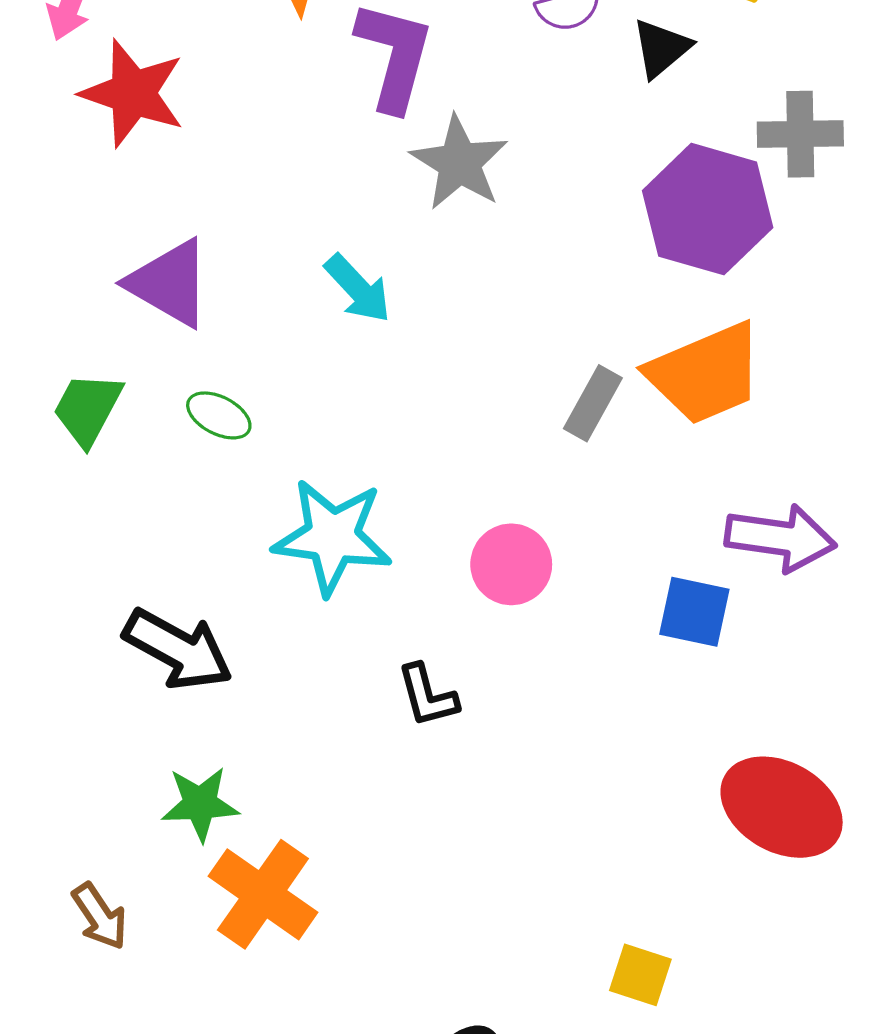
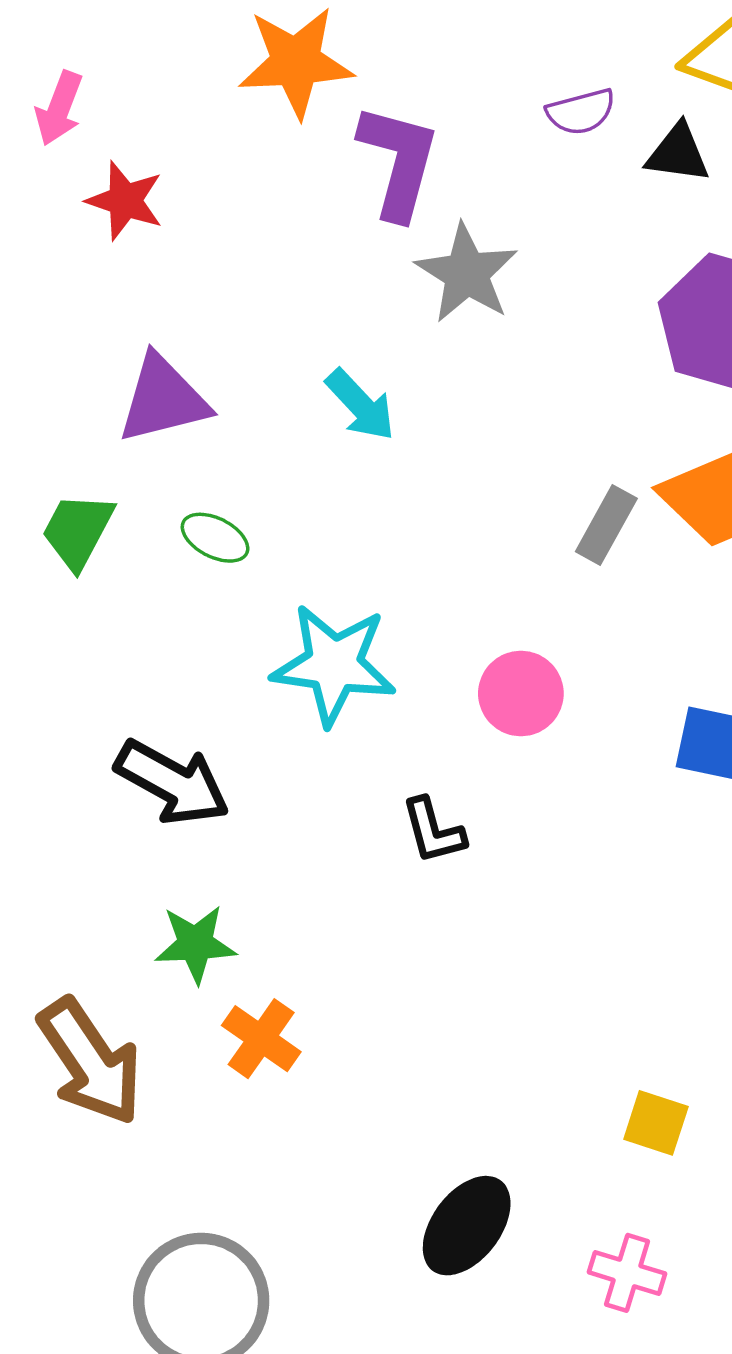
black triangle: (661, 48) -> (678, 153), turned 48
red star: (133, 93) -> (125, 201), size x0.7
purple triangle: (169, 283) -> (163, 399), turned -44
orange cross: (263, 894) -> (261, 1039), size x0.7
brown arrow: (100, 916) -> (90, 1062), size x1.8

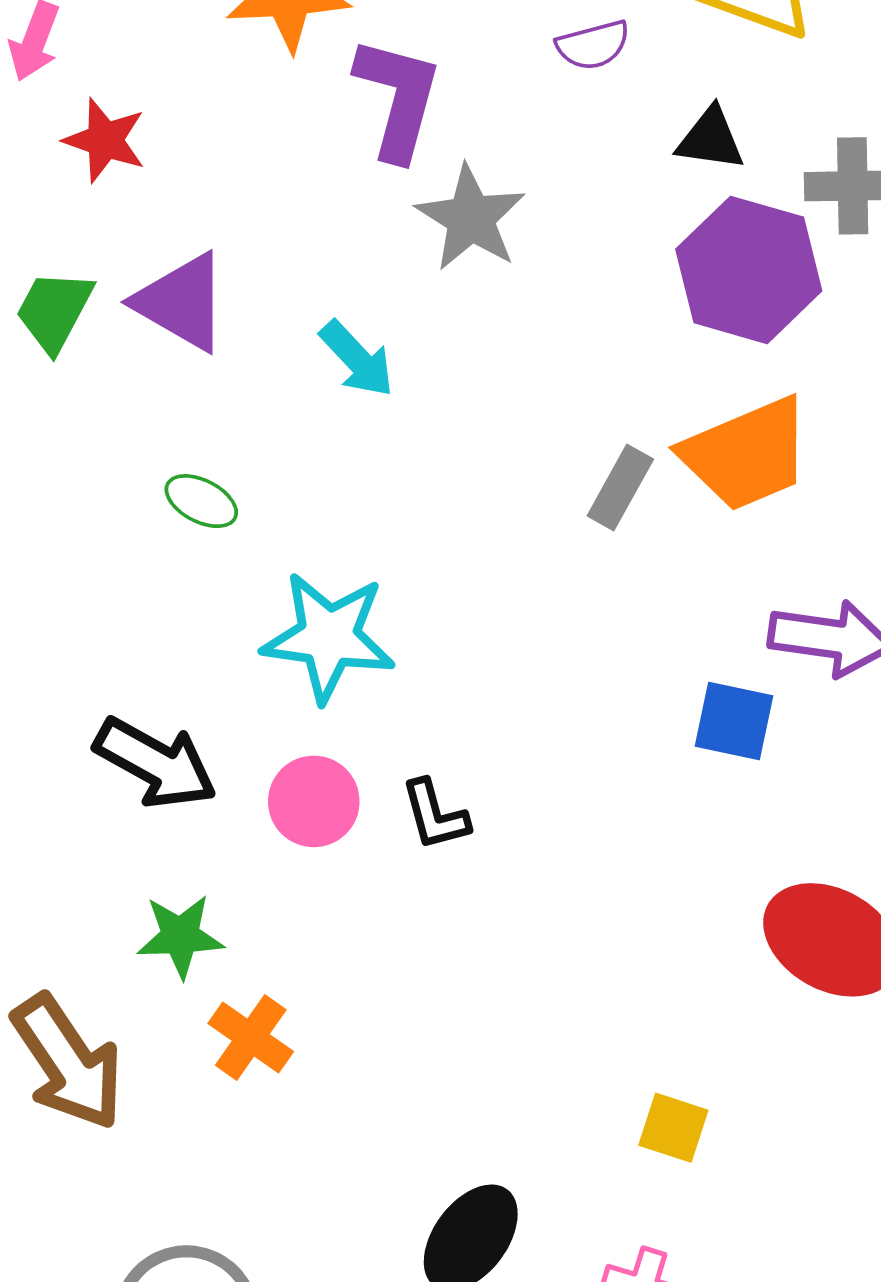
black triangle: (678, 153) -> (711, 139), moved
purple triangle: (163, 399) -> (182, 302), moved, turned 44
green trapezoid: (78, 531) -> (54, 311), moved
pink circle: (521, 694) -> (314, 801), moved

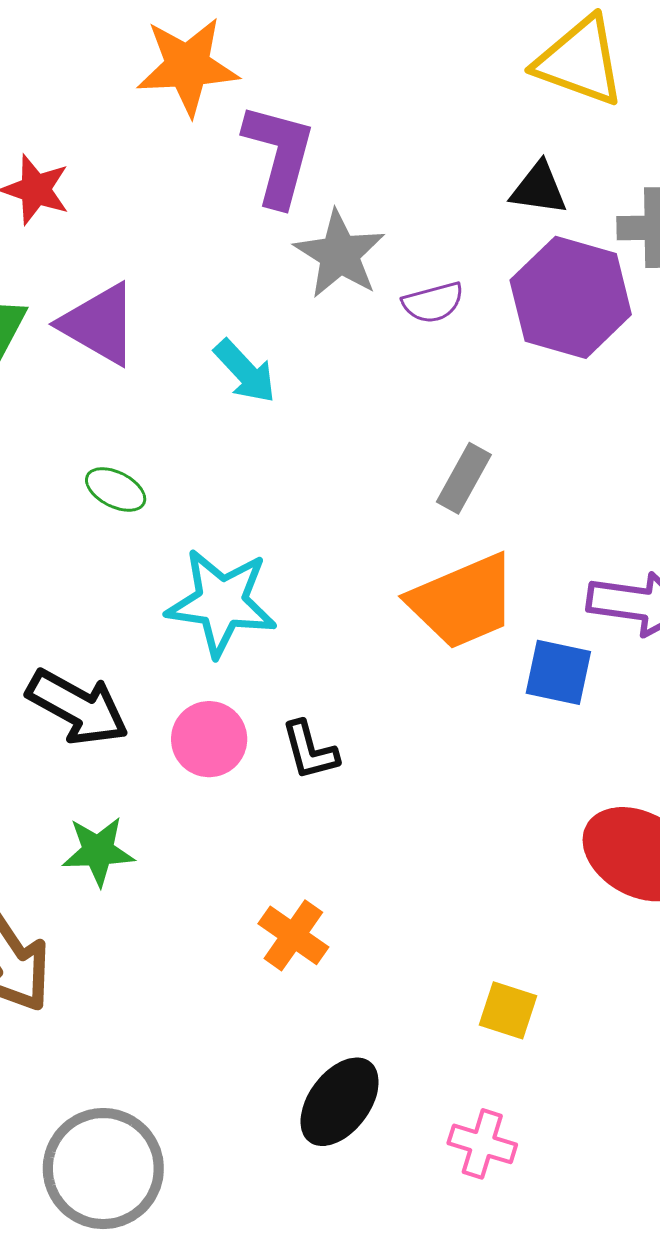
purple semicircle: (593, 45) -> (433, 303), moved
orange trapezoid: (746, 454) -> (463, 601), moved
orange cross: (251, 1037) -> (293, 935), moved

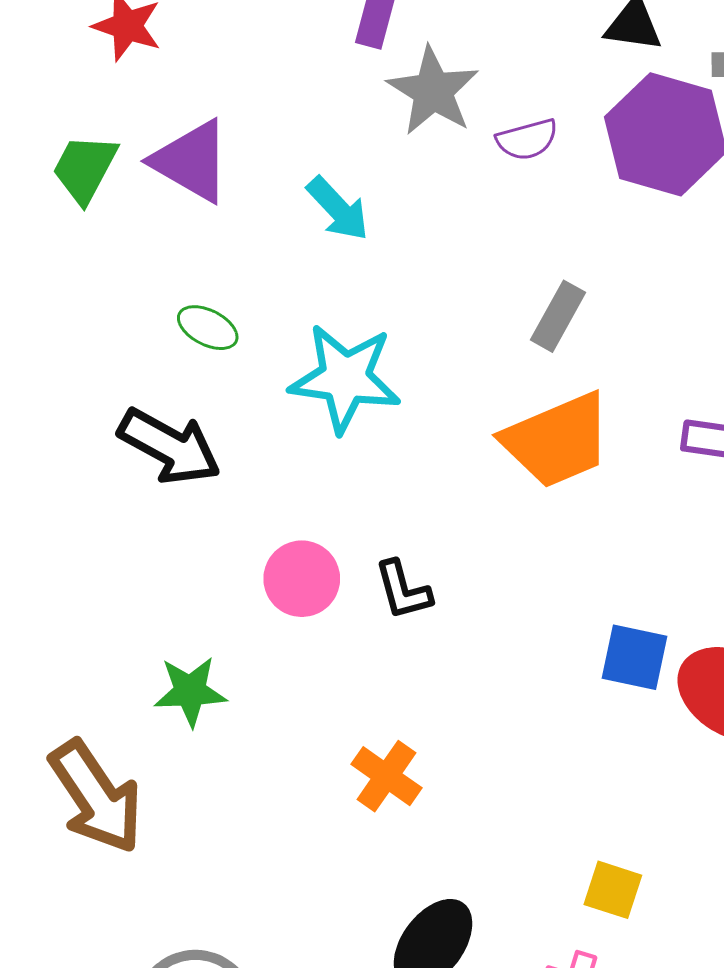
cyan star: (221, 602) -> (345, 378), moved
blue square: (558, 672) -> (635, 657), moved
black arrow: (78, 707) -> (169, 446), moved
yellow square: (508, 1010) -> (613, 890), moved

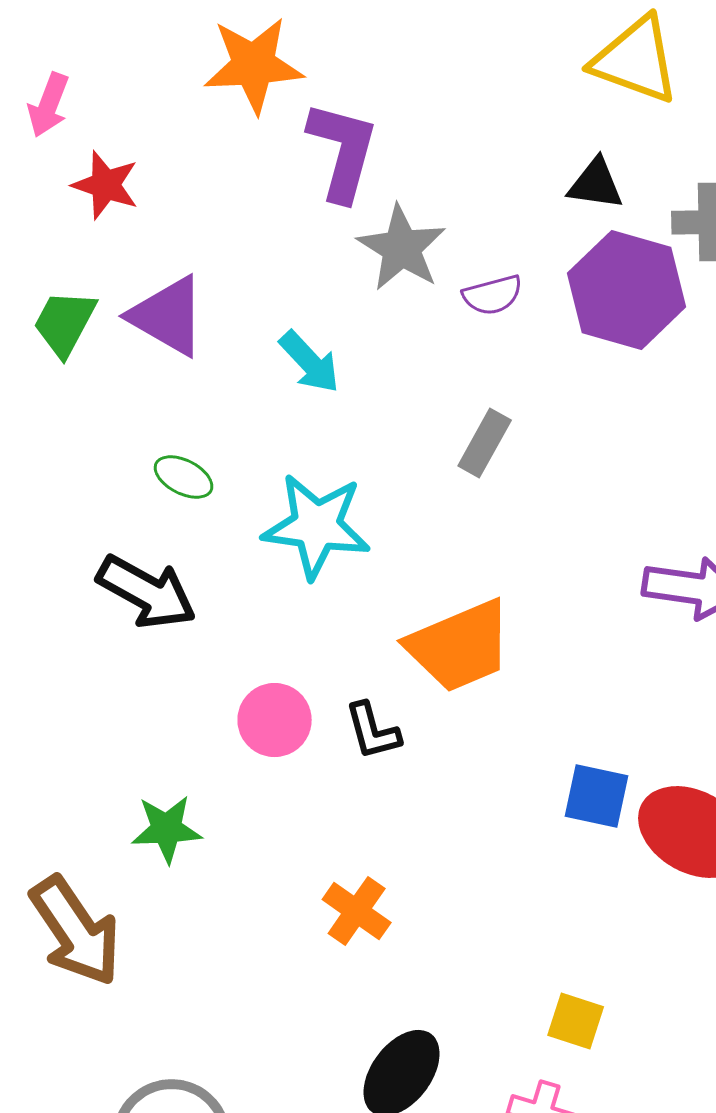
gray rectangle: (558, 316) -> (485, 443), moved
orange trapezoid: (557, 440) -> (460, 646), moved

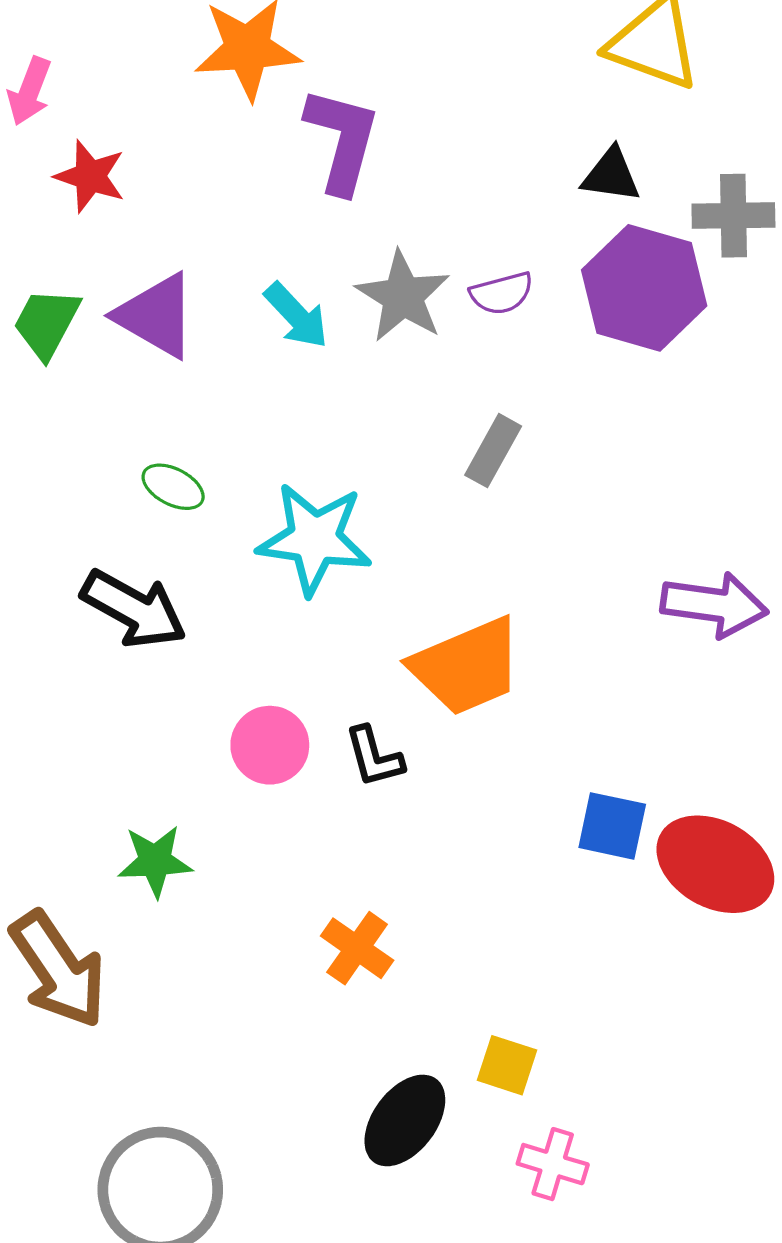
gray star: (402, 248) -> (403, 296), moved
cyan arrow: (310, 362) -> (296, 316), moved
yellow square: (576, 1021) -> (507, 1065), moved

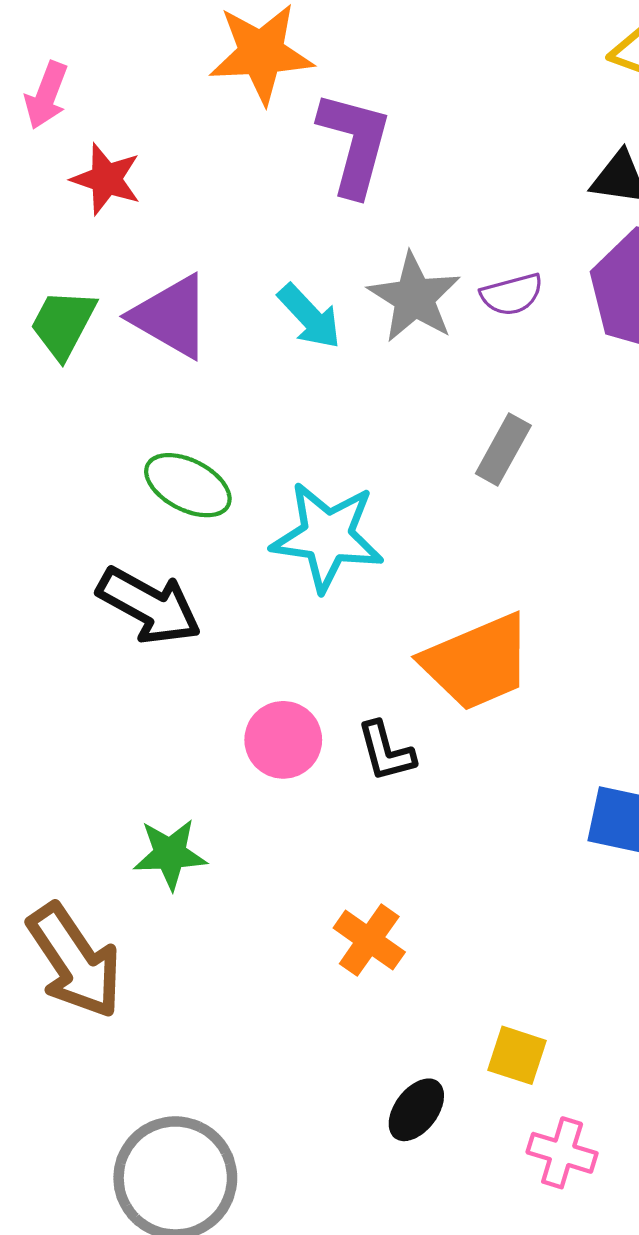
green ellipse: (173, 487) -> (188, 485), size x1.4
black ellipse: (405, 1120) -> (416, 1110), size x0.7

